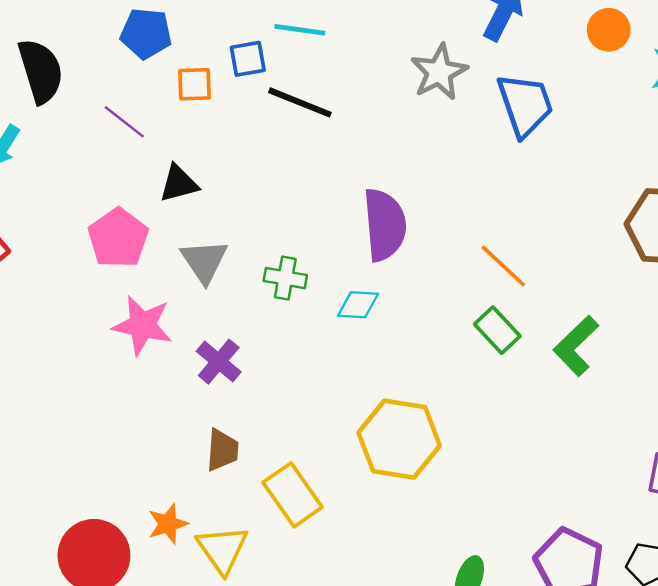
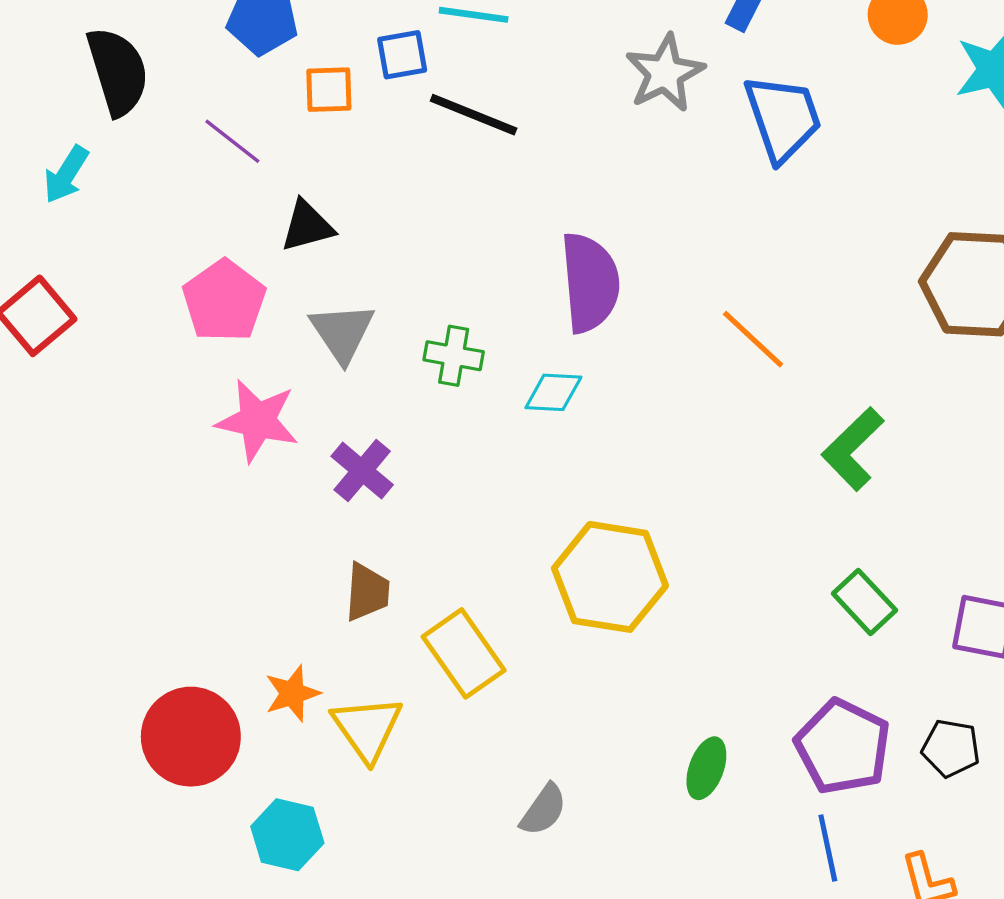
green rectangle: (497, 330) -> (864, 602), moved

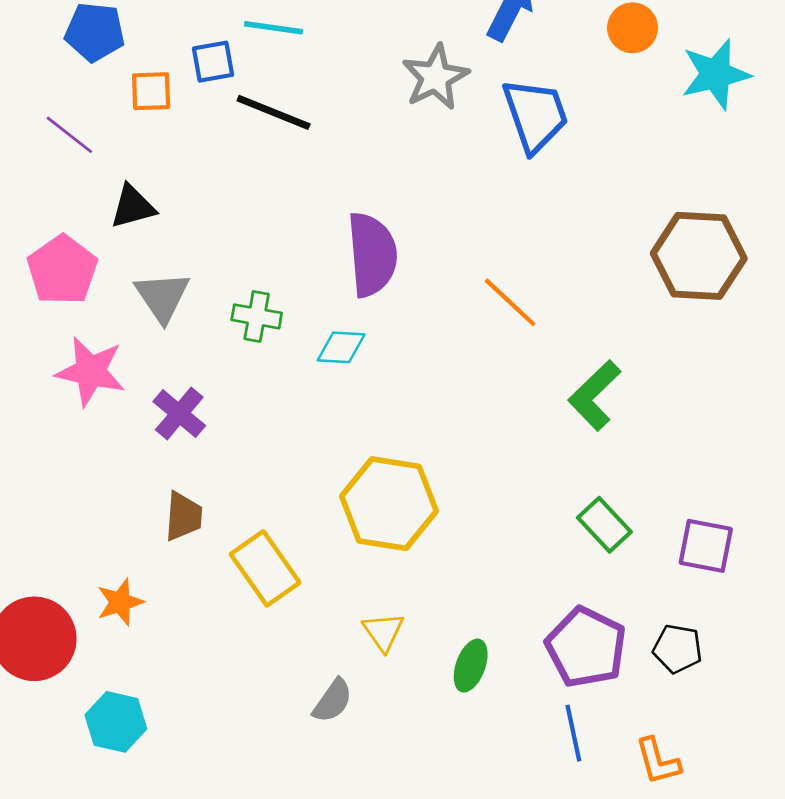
yellow triangle: (367, 728) -> (383, 632), moved, size x0.7

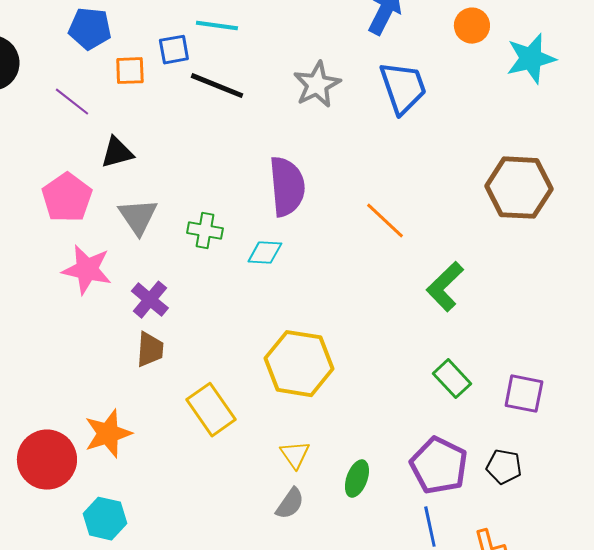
gray star: (435, 77) -> (317, 85), moved
brown trapezoid: (183, 516) -> (150, 350), moved
orange star: (120, 602) -> (108, 434), size x1.4
gray semicircle: (333, 701) -> (290, 504), moved

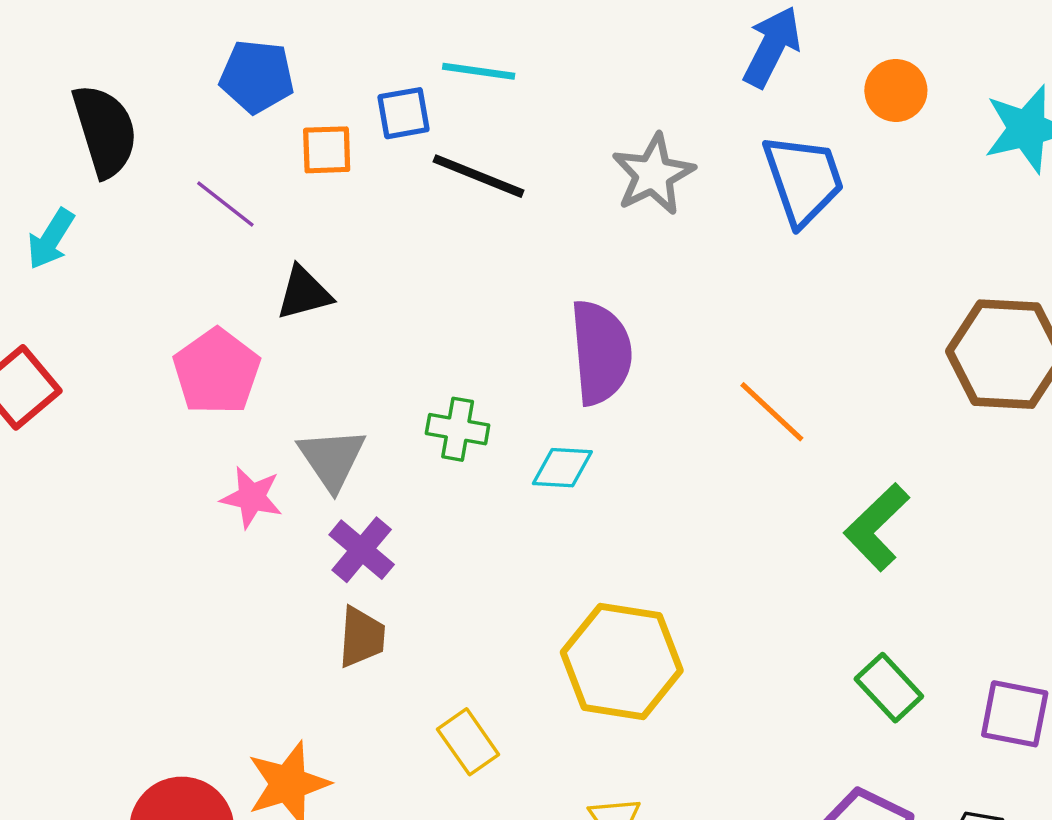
orange circle: (472, 26) -> (896, 90), moved
gray triangle: (138, 217) -> (332, 459), moved
pink star: (87, 270) -> (252, 497), size x0.7
yellow rectangle: (211, 410) -> (468, 742), size x0.7

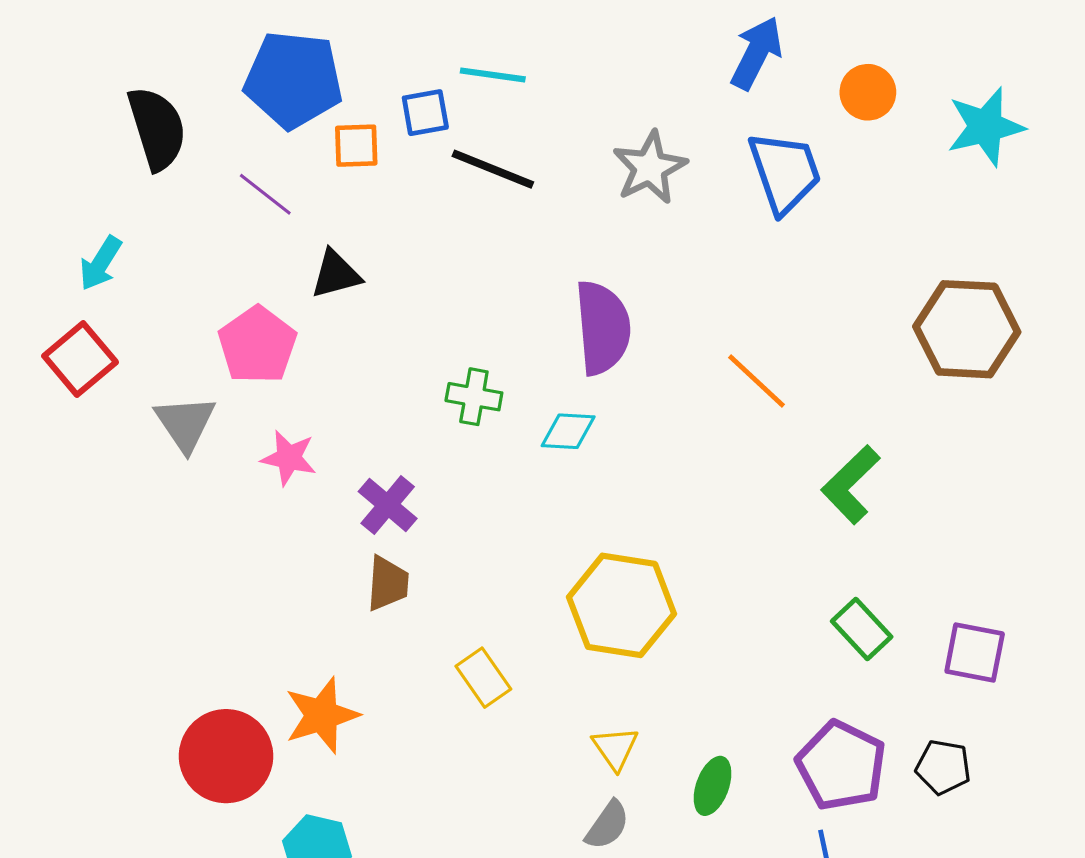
blue pentagon: (257, 77) -> (293, 80), size x1.5
cyan arrow: (51, 239) -> (100, 263), moved
gray triangle: (332, 459) -> (185, 423), moved

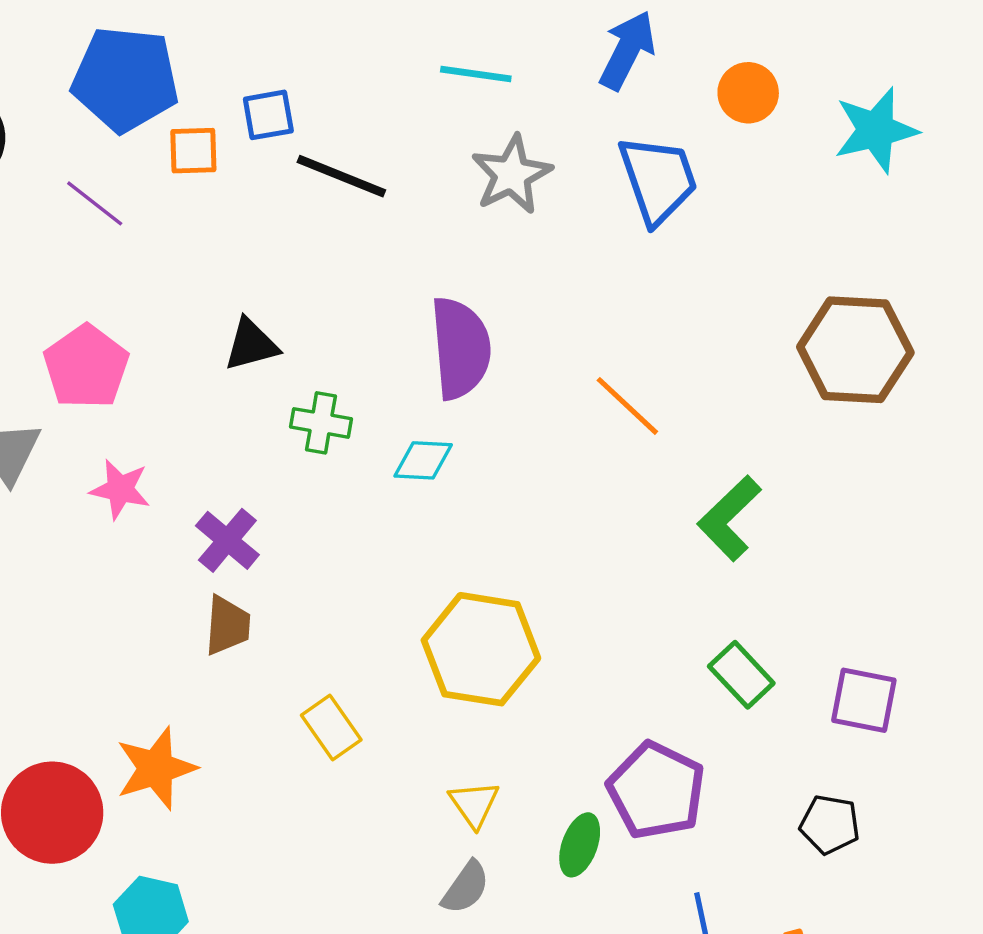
cyan line: (493, 75) -> (476, 74), moved
black triangle: (336, 274) -> (251, 345), moved
purple pentagon: (841, 766) -> (656, 790), moved

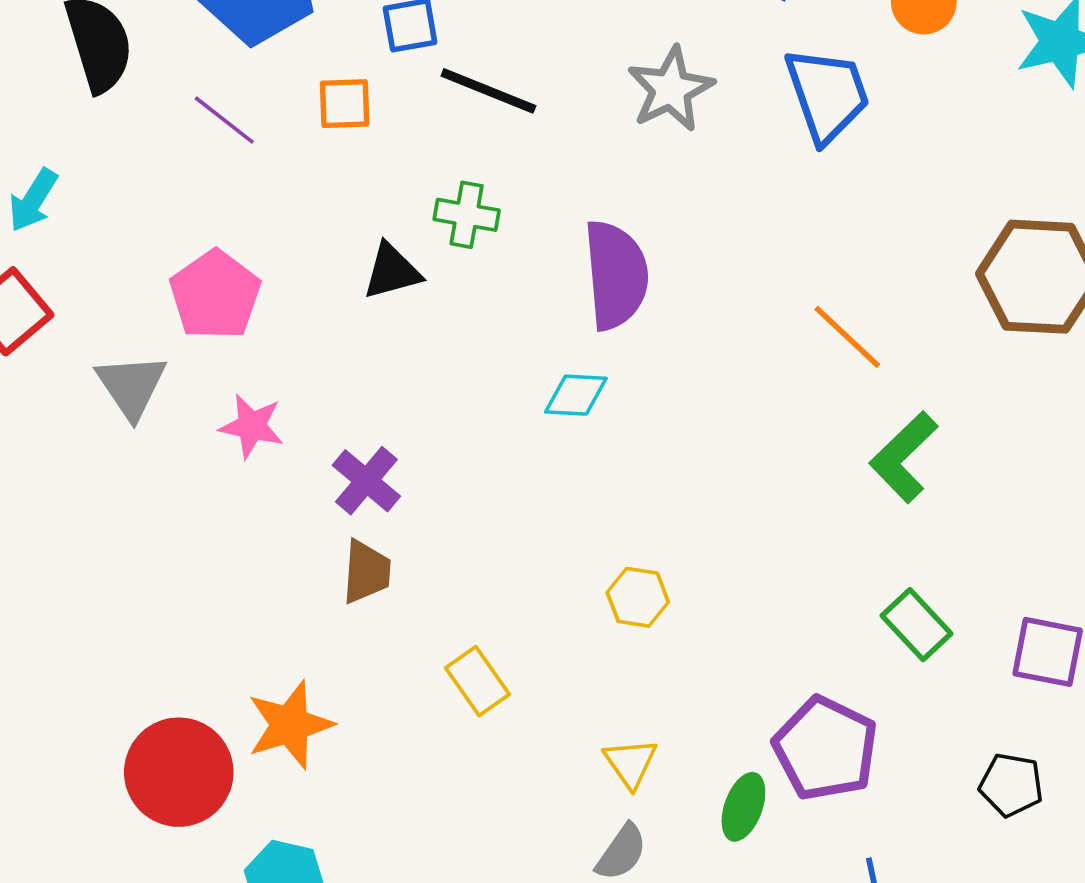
orange square: (193, 151) -> (345, 104), moved
orange line: (627, 406) -> (847, 337), moved
green cross: (321, 423) -> (467, 215), moved
yellow hexagon: (481, 649) -> (638, 597), size x0.5

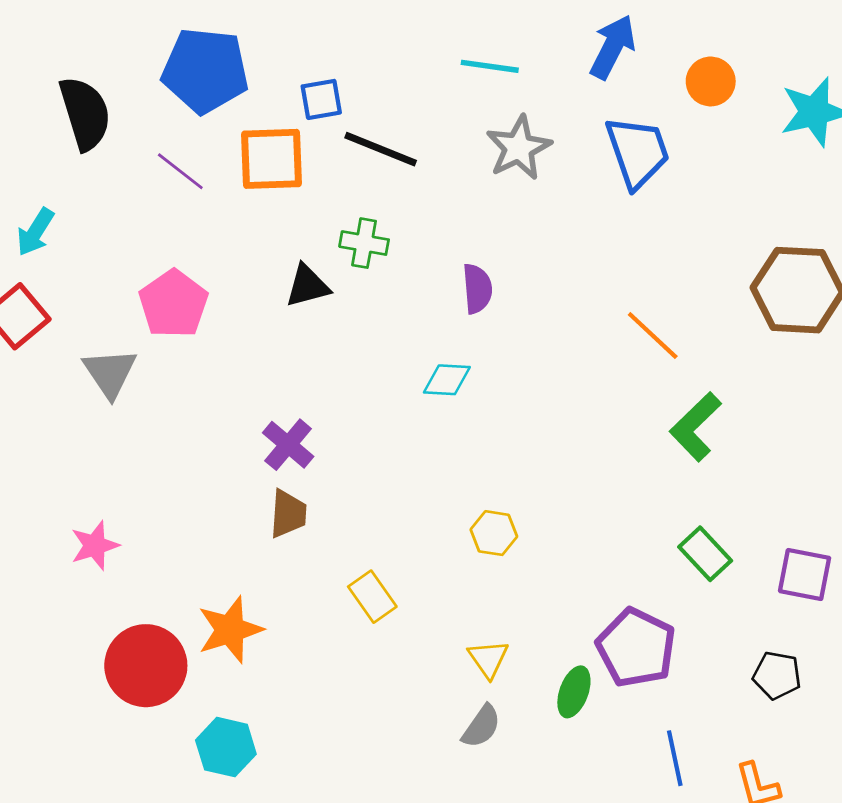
orange square: (345, 104) -> (272, 159), size x1.6
purple semicircle: (616, 275) -> (477, 289), size x0.6
pink star: (252, 426) -> (95, 545), moved, turned -30

